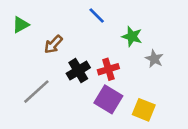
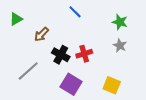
green star: (132, 36) -> (120, 22), moved
black cross: (78, 71) -> (61, 55), turned -30
purple square: (108, 99) -> (71, 84), moved

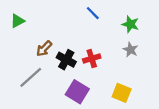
blue line: (75, 12) -> (93, 13), moved
brown arrow: (41, 34) -> (44, 49), moved

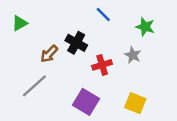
gray star: (130, 50) -> (133, 55), moved
black cross: (66, 60) -> (76, 43), moved

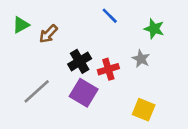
black cross: (76, 43) -> (80, 61), moved, turned 30
brown arrow: (49, 54) -> (48, 34), moved
purple square: (86, 102) -> (84, 93), moved

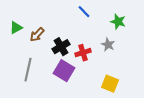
green triangle: (21, 25) -> (16, 28), moved
brown arrow: (48, 34) -> (37, 35), moved
gray line: (37, 91) -> (28, 70), turned -35

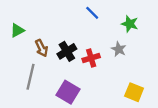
brown arrow: (37, 35) -> (42, 48), moved, turned -70
purple square: (64, 71) -> (68, 92), moved
yellow square: (110, 84) -> (134, 92), moved

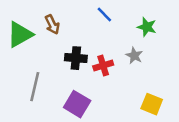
green triangle: (17, 30) -> (20, 34), size x1.6
brown arrow: (42, 48) -> (52, 24), moved
black cross: (67, 51) -> (76, 58), turned 36

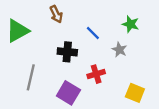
blue line: (104, 14) -> (93, 33), moved
brown arrow: (52, 24) -> (56, 14), moved
red cross: (103, 66) -> (96, 74), moved

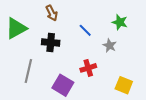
black cross: (67, 52) -> (51, 43), moved

